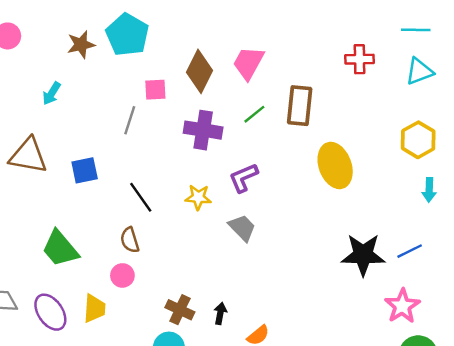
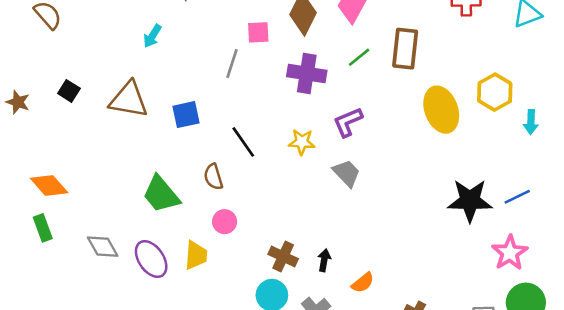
yellow hexagon: (418, 140) -> (495, 92), moved
cyan arrow: (429, 190) -> (531, 122), moved
brown semicircle: (130, 240) -> (213, 177), moved

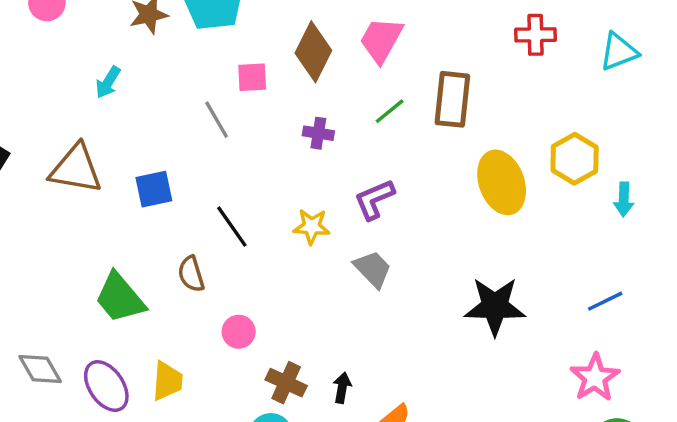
gray line: (232, 64) -> (217, 120), turned -48
purple cross: (307, 73) -> (318, 133), size x0.6
black star: (470, 200) -> (495, 306), moved
pink circle: (225, 222) -> (239, 332), moved

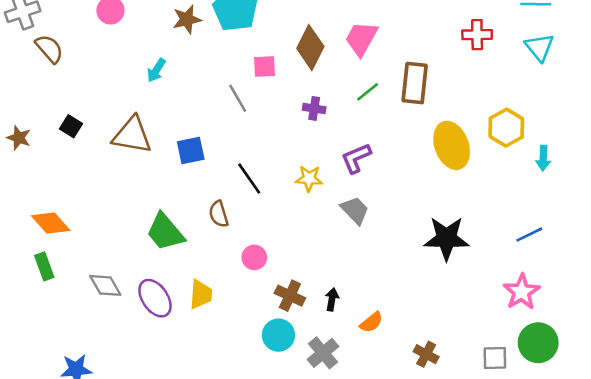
cyan triangle: (619, 52) -> (539, 47), turned -48

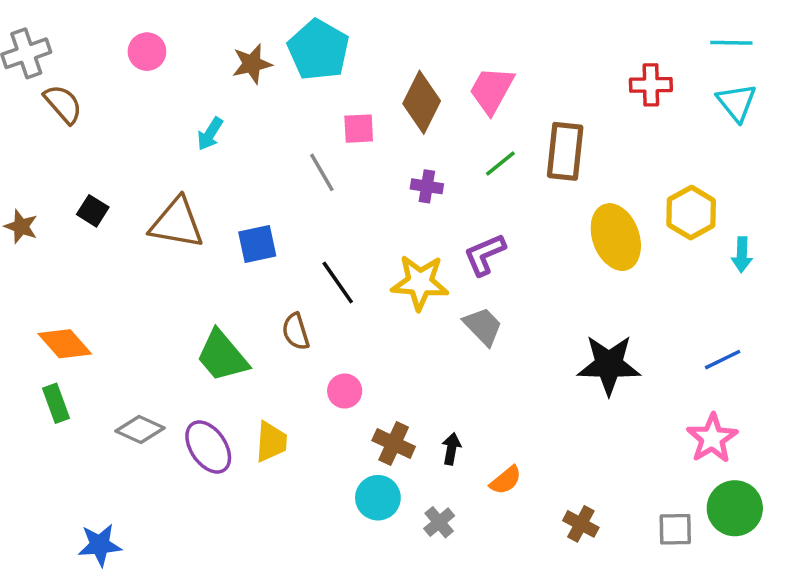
yellow star: (309, 179) -> (420, 283), size x1.5
gray diamond: (105, 285) -> (140, 429), turned -36
gray cross: (323, 353) -> (439, 522), size x0.7

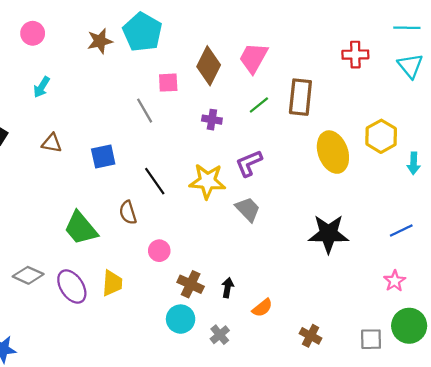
cyan arrow: (210, 134) -> (42, 87), moved
brown triangle: (177, 223) -> (52, 143), size x0.6
pink star: (712, 438) -> (395, 281), size x0.7

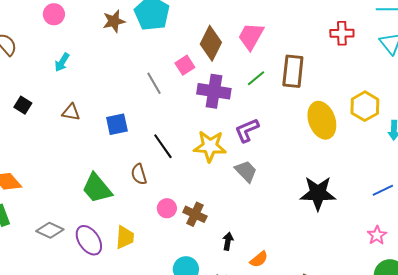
pink square: (168, 83) -> (185, 65), moved, turned -30
purple cross: (212, 120) -> (214, 91), size x1.8
brown cross: (191, 284) -> (195, 214), moved

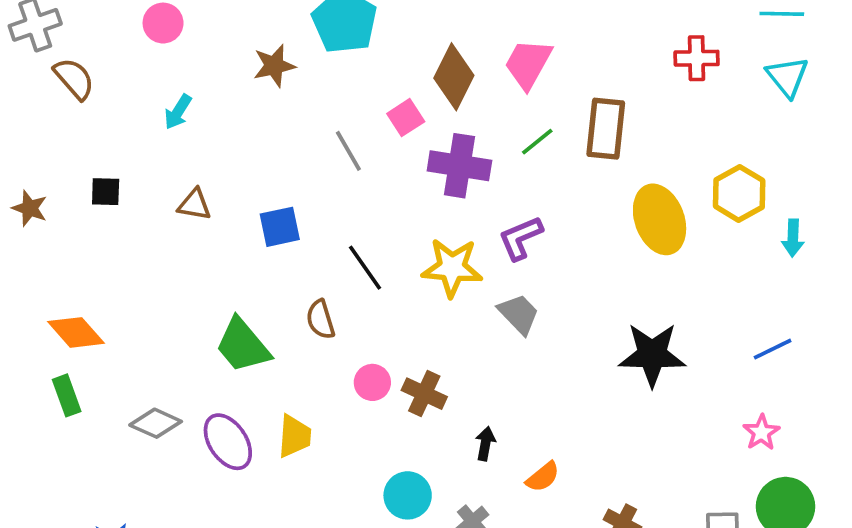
brown star: (114, 21) -> (274, 66), moved
black square: (23, 105) -> (106, 192), turned -30

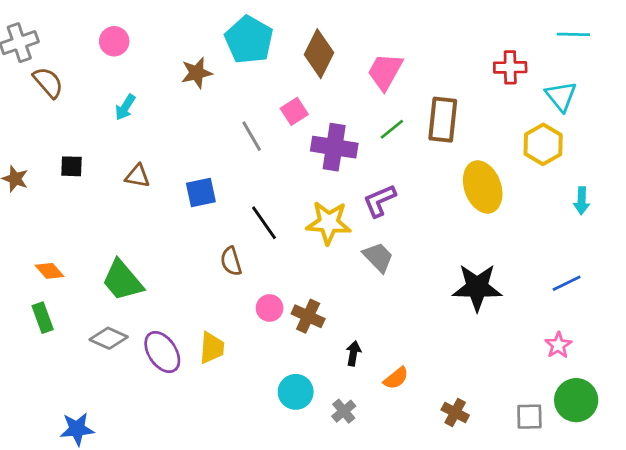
brown diamond: (454, 77) -> (319, 54), moved
cyan triangle: (787, 77) -> (561, 96), moved
yellow hexagon: (739, 193) -> (543, 144), moved
orange diamond: (76, 332) -> (50, 271), size x0.7
green trapezoid: (243, 345) -> (122, 280), moved

